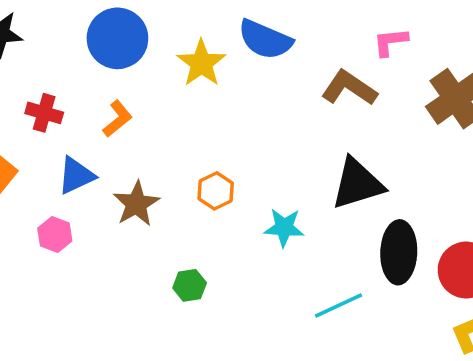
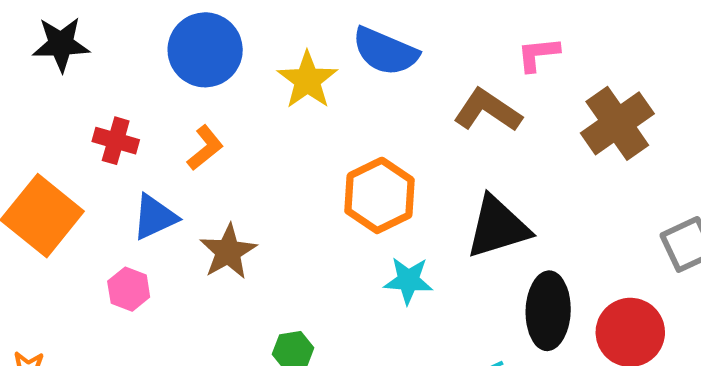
orange hexagon: (216, 191) -> (379, 195), moved, size x1.6

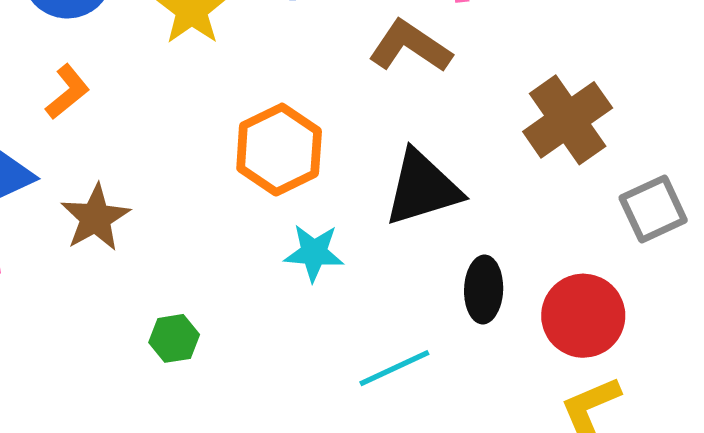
brown cross: (617, 123) -> (568, 120), moved
black ellipse: (548, 311) -> (484, 289), size x0.7

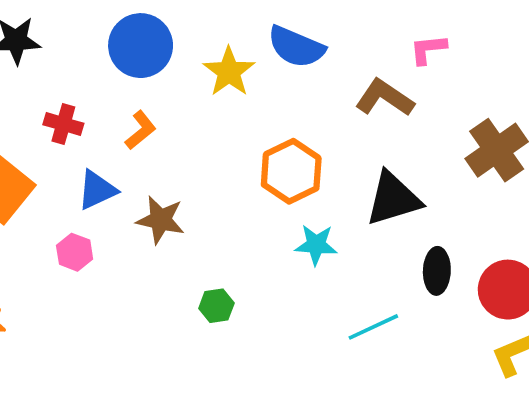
brown star: (95, 218) -> (160, 220), turned -30

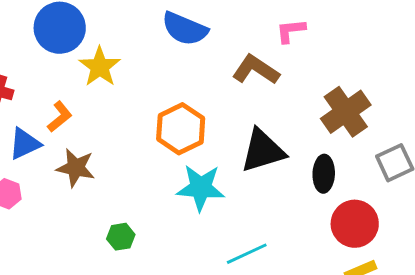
yellow star: (229, 72) -> (100, 67), moved
orange L-shape: (141, 130) -> (60, 117), moved
cyan star: (316, 245) -> (201, 188), size x1.4
black ellipse: (437, 271) -> (324, 174), moved

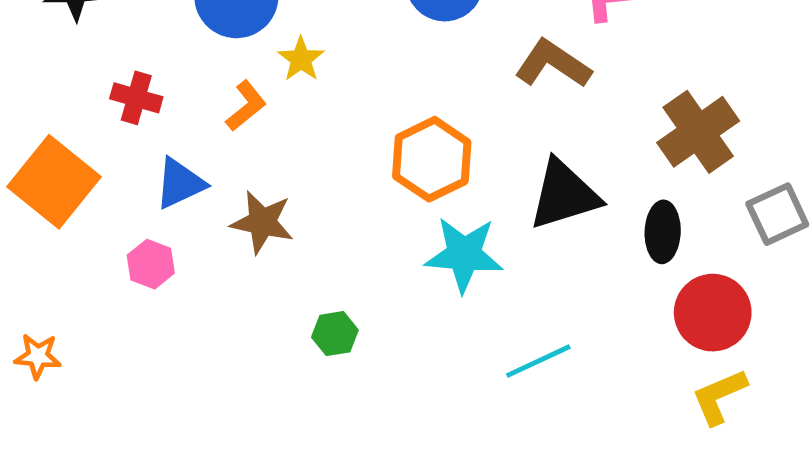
yellow star: (100, 67) -> (301, 59), size x0.7
orange L-shape: (60, 117) -> (246, 106), moved

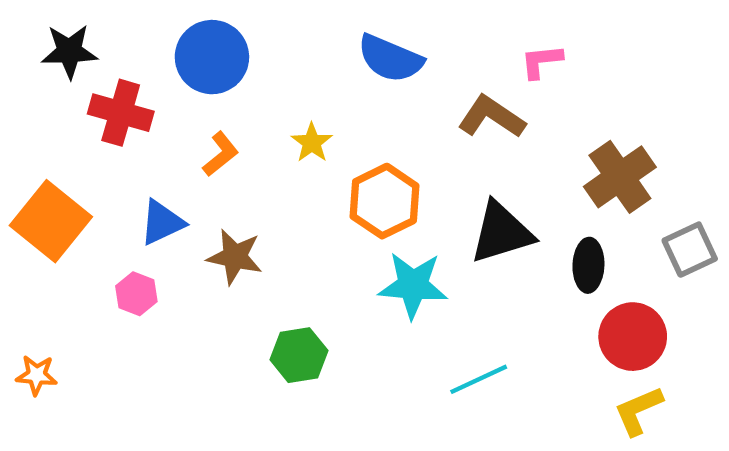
yellow star: (301, 59) -> (312, 143), moved
red cross: (136, 98) -> (121, 113), moved, size x1.4
green hexagon: (335, 334) -> (299, 355), size x1.4

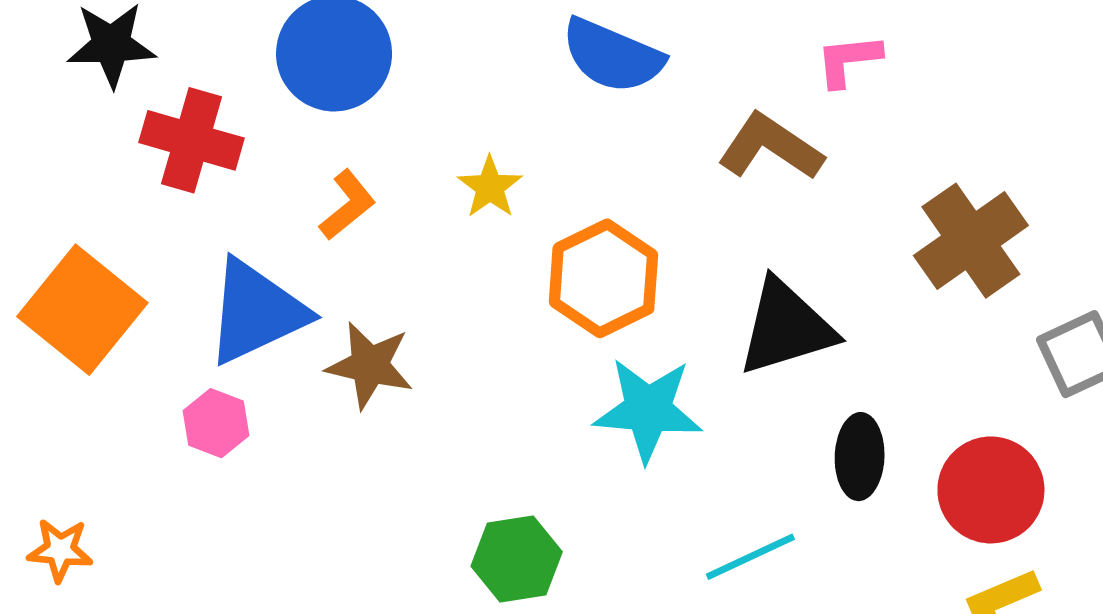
blue triangle: (162, 222) -> (256, 312), size x1.5
black ellipse: (588, 265) -> (860, 457), moved
green hexagon: (299, 355) -> (517, 559), moved

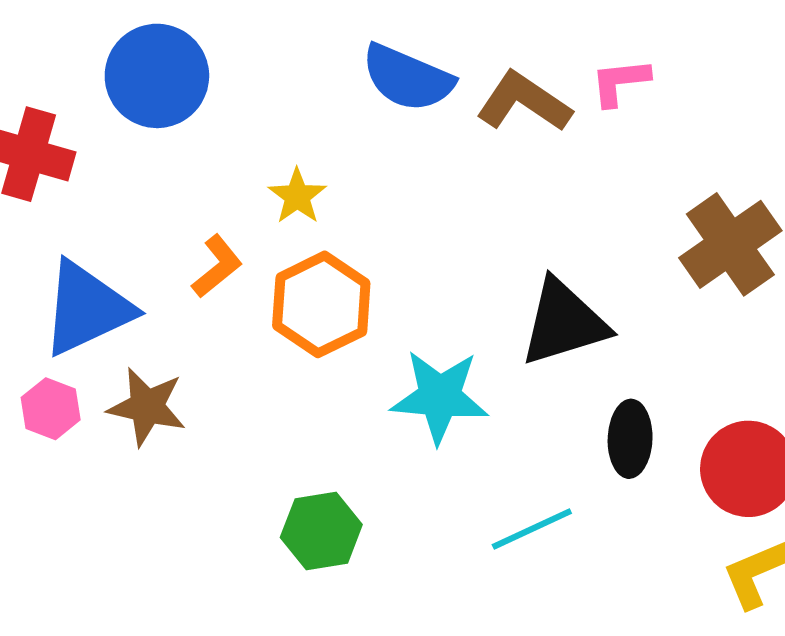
brown L-shape: (770, 147) -> (524, 102), moved
orange L-shape: (347, 205) -> (217, 266), moved
orange hexagon: (603, 278) -> (321, 304), moved
brown star: (370, 365) -> (147, 407), moved

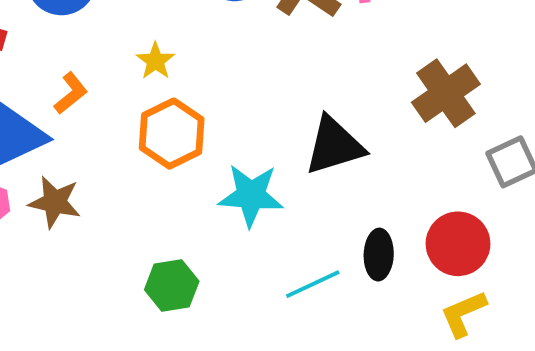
orange L-shape: (217, 266) -> (71, 93), moved
black ellipse: (630, 439) -> (379, 255), moved

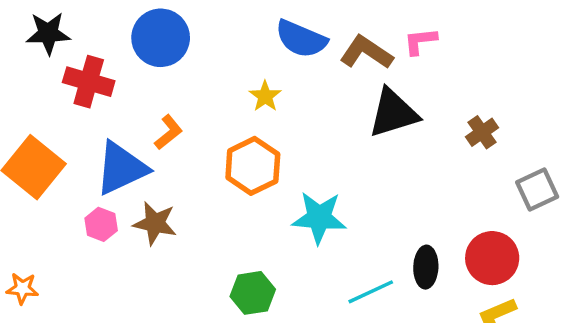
yellow star: (156, 61) -> (265, 96), moved
brown cross: (446, 93) -> (482, 132), size x0.6
black triangle: (334, 146) -> (393, 113), moved

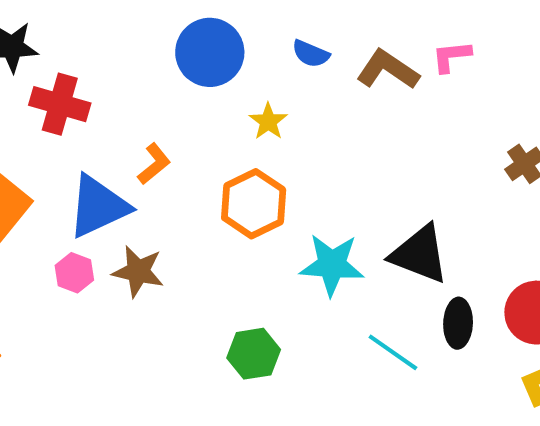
blue circle: (161, 38) -> (210, 52), moved
blue semicircle: (301, 39) -> (311, 54), size x0.6
black triangle: (393, 113) -> (420, 254), moved, turned 38
cyan line: (371, 292) -> (393, 352), turned 60

